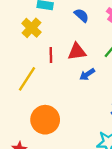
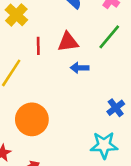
blue arrow: (87, 74) -> (80, 68), turned 35

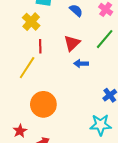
red triangle: (68, 42) -> (72, 43), turned -36
red line: (38, 46) -> (40, 46), moved

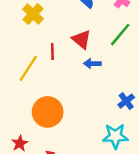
red triangle: (72, 43) -> (81, 39), turned -36
red line: (40, 46) -> (52, 51), moved

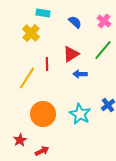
red triangle: (81, 39) -> (71, 54), turned 48
cyan star: (115, 136) -> (80, 114), moved, turned 30

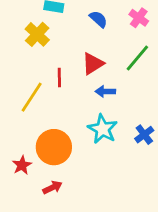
cyan star: (80, 114) -> (103, 129), moved
red star: (20, 140) -> (22, 165), moved
red arrow: (42, 151) -> (52, 187), moved

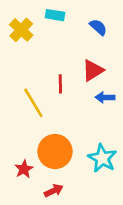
yellow cross: (37, 34) -> (21, 30), moved
yellow line: (32, 97) -> (33, 103), turned -64
cyan star: (103, 129) -> (102, 158), moved

